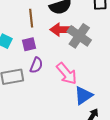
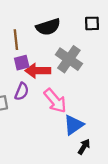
red arrow: (61, 30) -> (38, 71), moved
purple square: (29, 44) -> (22, 63), moved

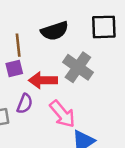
black square: (92, 23) -> (104, 27), size x1.5
purple square: (22, 63) -> (14, 69), moved

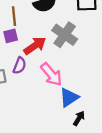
red arrow: (43, 80) -> (35, 46), turned 145

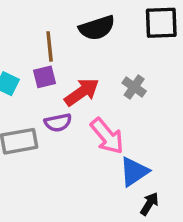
gray cross: (65, 35) -> (134, 87), moved, size x0.6
purple semicircle: (19, 66) -> (58, 123), turned 56

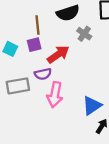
gray cross: (134, 87) -> (84, 34), moved
pink arrow: (107, 136) -> (55, 95), moved, turned 50

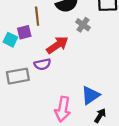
purple square: (34, 45) -> (24, 32), moved
pink arrow: (55, 95) -> (63, 109), moved

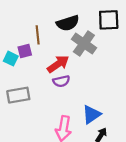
gray cross: (83, 25) -> (84, 44), size x1.6
purple semicircle: (42, 64) -> (61, 81), moved

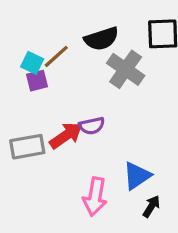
brown line: (38, 35) -> (56, 56), turned 54
cyan square: (11, 59) -> (32, 63), moved
red arrow: (58, 64) -> (66, 135), moved

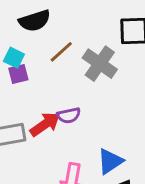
black semicircle: (101, 39) -> (35, 21), moved
brown line: (56, 56) -> (61, 52), moved

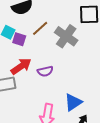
purple square: (18, 74) -> (19, 39), moved, turned 32
red arrow: (45, 124) -> (21, 66), moved

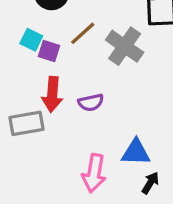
red arrow: (21, 66) -> (52, 94), turned 130
blue triangle: (73, 102) -> (136, 152), turned 36

